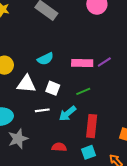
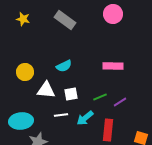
purple line: (104, 62) -> (120, 102), moved
pink rectangle: (82, 63) -> (113, 66), moved
white square: (53, 88) -> (71, 94), turned -32

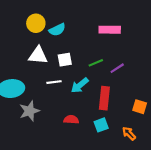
yellow circle: (25, 72) -> (36, 23), moved

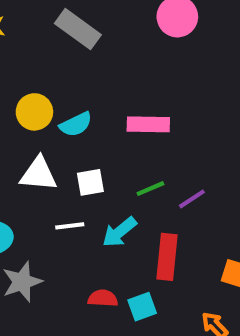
pink rectangle: (110, 30) -> (148, 124), moved
cyan square: (101, 125) -> (142, 307), moved

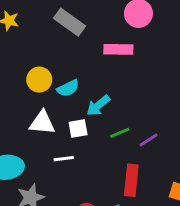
pink rectangle: (148, 124) -> (118, 49), moved
cyan arrow: (119, 232) -> (98, 105), moved

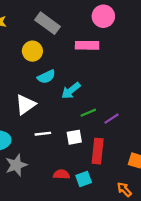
yellow circle: (39, 80) -> (32, 51), moved
white triangle: (42, 123) -> (25, 105), turned -40
white square: (78, 128) -> (74, 137), moved

